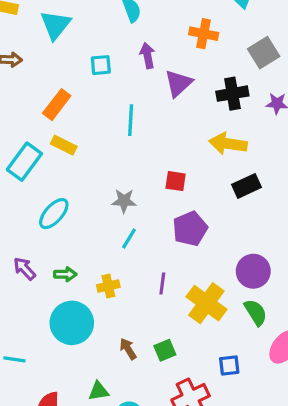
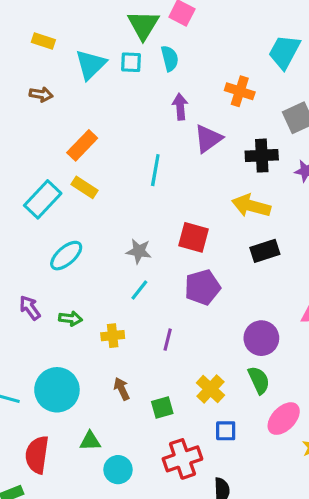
cyan square: (101, 65) -> (131, 62), moved
red square: (176, 181) -> (194, 237), size x1.4
yellow cross: (206, 303) -> (210, 389), moved, size x0.7
cyan circle: (72, 323) -> (57, 390), moved
brown arrow: (128, 349) -> (122, 389), moved

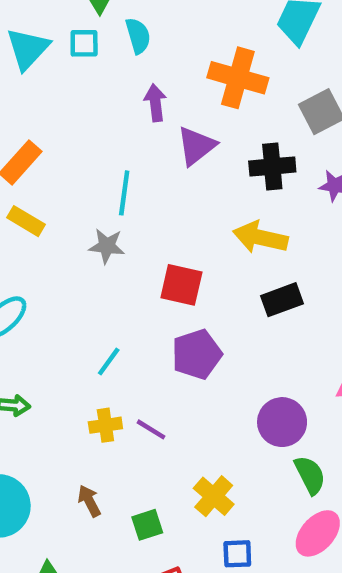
orange cross: (240, 91) -> (238, 78), size x1.4
gray star: (139, 251) -> (107, 246), moved
yellow cross: (113, 336) -> (105, 425), moved
purple line: (168, 340) -> (151, 429), turned -70
green semicircle: (259, 380) -> (310, 475), moved

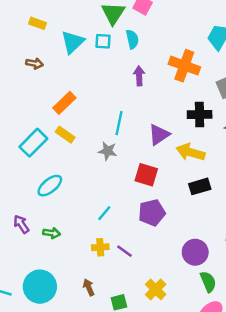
purple triangle: (196, 146) -> (159, 135), moved

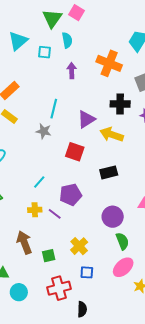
cyan square: (103, 41) -> (45, 52), moved
black rectangle: (200, 186) -> (109, 172), moved
purple pentagon: (152, 213) -> (71, 195), moved
brown arrow: (89, 287) -> (24, 242), size x1.6

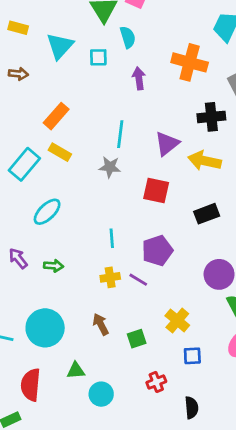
cyan line: (39, 182) -> (112, 238), turned -40
brown arrow: (24, 242) -> (101, 324), size x0.7
red cross: (59, 288) -> (156, 382), size x0.6

